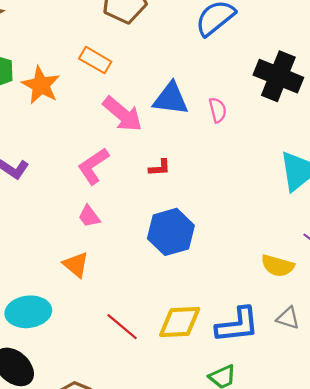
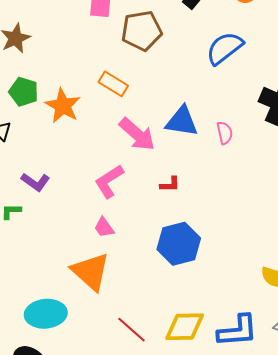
orange triangle: (76, 265) -> (91, 271), size x1.6

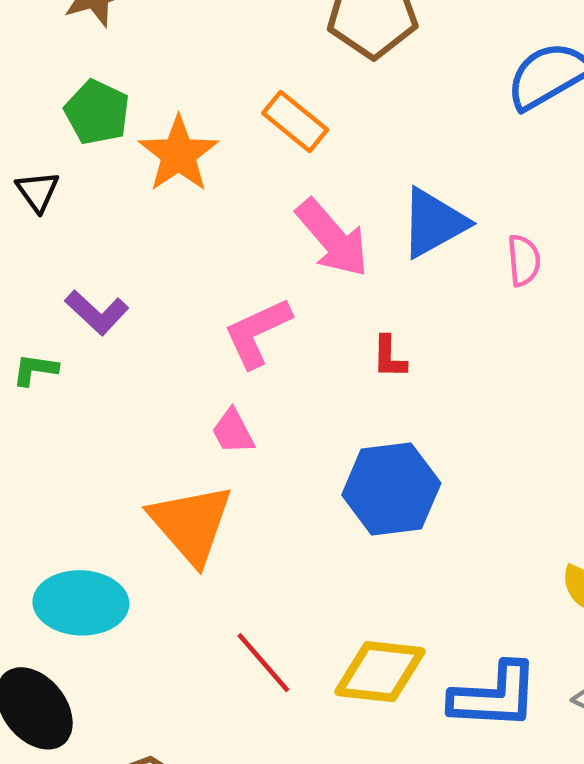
blue triangle: (182, 121) -> (434, 223), turned -45
red L-shape: (170, 184) -> (389, 357), turned 85

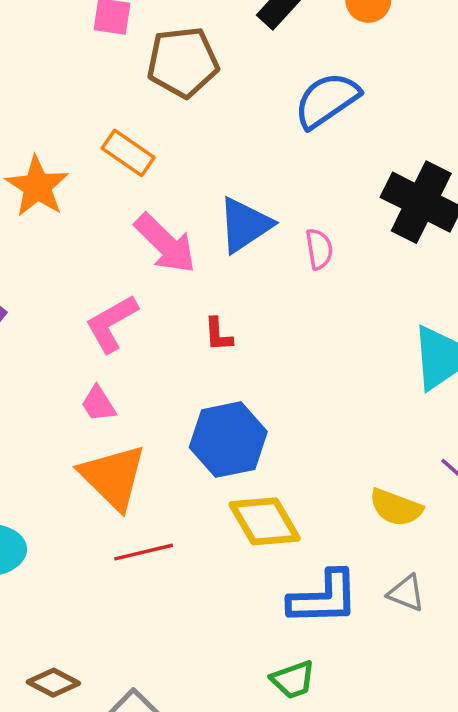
orange triangle: (191, 524) -> (113, 477), moved
red line: (263, 663) -> (144, 552), moved, turned -58
yellow diamond: (380, 672) -> (265, 521), moved, turned 58

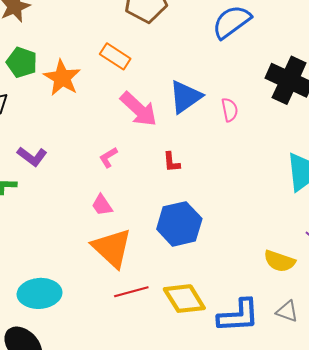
pink L-shape: (112, 324) -> (108, 157), size x0.6
yellow diamond: (265, 521) -> (184, 299), moved

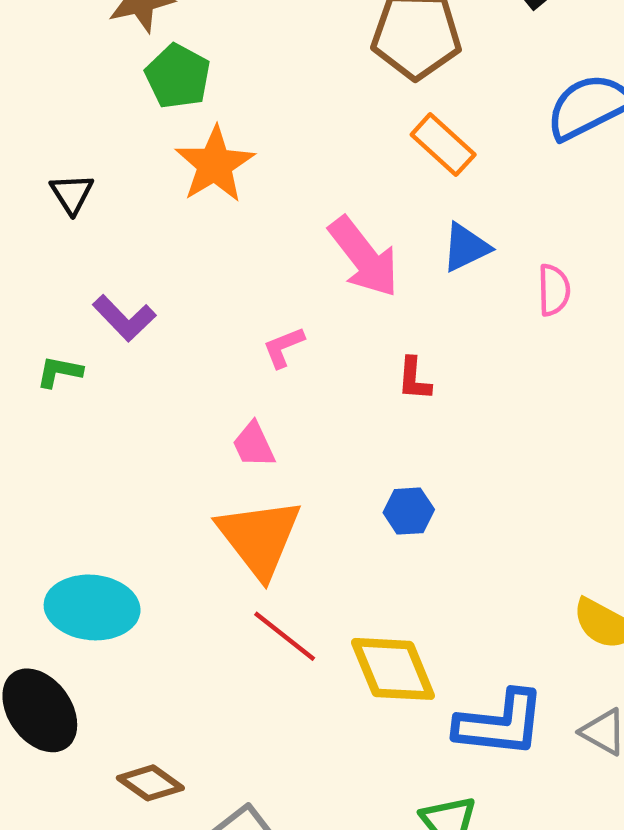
orange rectangle: (115, 56) -> (443, 145), moved
green pentagon: (22, 62) -> (178, 76), moved
blue triangle: (185, 97) -> (466, 247), size x0.7
blue hexagon: (179, 224) -> (409, 511), size x0.5
red line: (131, 292) -> (285, 636), turned 44

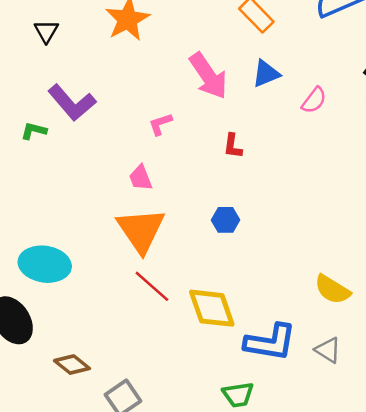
pink semicircle: (554, 290) -> (314, 100), turned 36
purple L-shape: (124, 318) -> (72, 103), size x1.4

